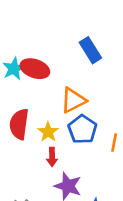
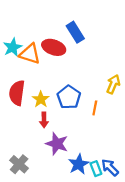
red ellipse: (35, 69) -> (54, 47), moved
orange triangle: (73, 100) -> (30, 54), moved, turned 45

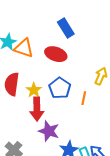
red ellipse: (54, 47) -> (56, 54), moved
red arrow: (44, 120) -> (37, 109), size x1.6

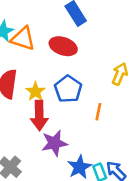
orange line: (84, 98) -> (98, 112), moved
purple star: (49, 131) -> (54, 143), turned -30

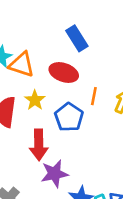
yellow star: (35, 92) -> (35, 100), moved
orange line: (98, 112) -> (94, 96), moved

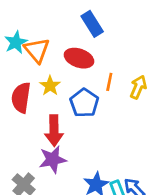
orange triangle: (22, 65) -> (37, 50), turned 32
purple star: (55, 174) -> (53, 159), moved

